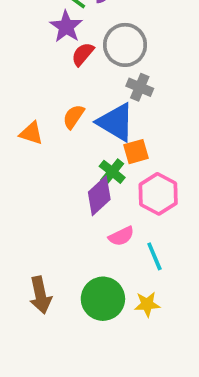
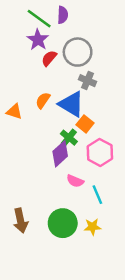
orange square: (136, 152) -> (85, 124), turned -35
pink semicircle: (121, 236) -> (75, 181), turned 49

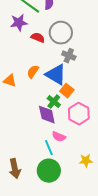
purple star: (38, 40) -> (19, 23), moved, turned 30
red semicircle: (49, 58) -> (38, 38), turned 72
purple diamond: (60, 154) -> (47, 115), turned -60
cyan line: (97, 195) -> (49, 148), moved
yellow star: (92, 227) -> (86, 161), moved

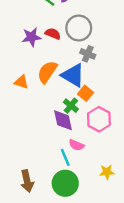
purple star: (19, 23) -> (31, 37), moved
orange semicircle: (33, 72) -> (47, 72), size x1.5

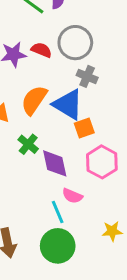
orange square: (85, 93) -> (84, 128), turned 32
green cross: (71, 106) -> (28, 144), moved

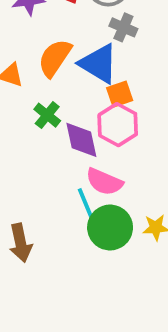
pink hexagon: (102, 162) -> (118, 125), moved
pink semicircle: (72, 196) -> (104, 182), size x1.4
green circle: (58, 246) -> (110, 228), moved

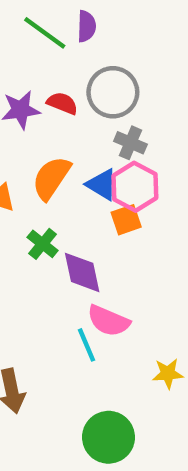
blue triangle: (99, 64) -> (102, 185), size x0.7
pink hexagon: (118, 125) -> (135, 187), moved
green circle: (110, 228) -> (108, 437), moved

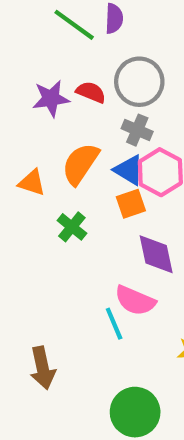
gray cross: (130, 143) -> (137, 130), moved
orange square: (126, 220) -> (131, 204), moved
purple diamond: (82, 272) -> (156, 254), moved

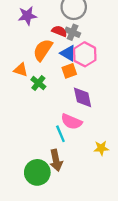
red semicircle: (91, 92) -> (59, 31), moved
orange triangle: (32, 183) -> (21, 70), moved
brown arrow: (42, 368) -> (56, 160), moved
green circle: (135, 412) -> (37, 172), moved

